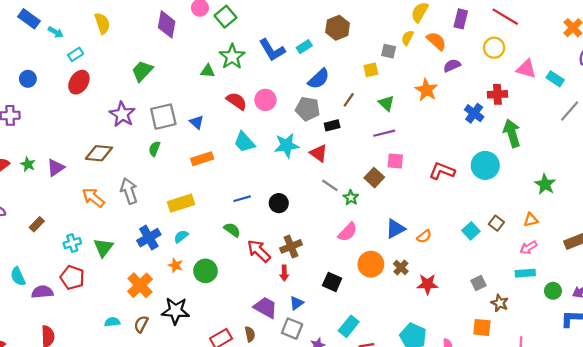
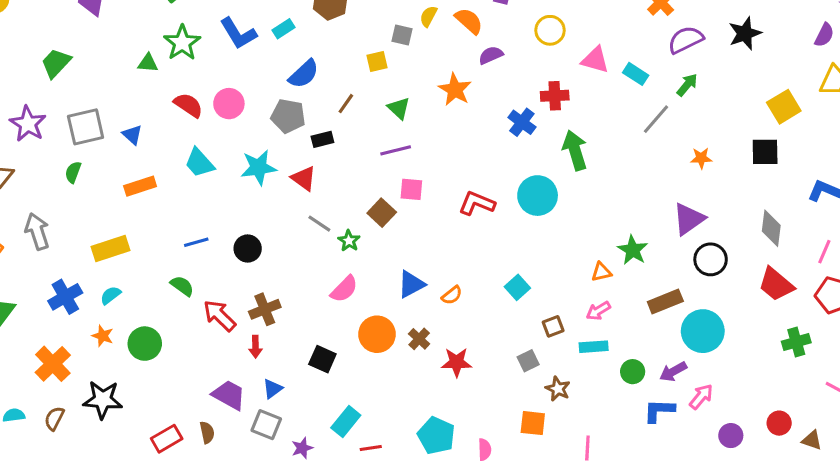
green star: (545, 184) -> (633, 250), moved
brown square: (496, 223) -> (553, 326), moved, turned 32

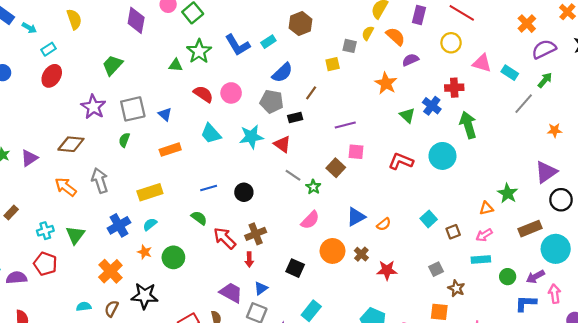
green triangle: (399, 108) -> (407, 115), moved
brown square: (553, 326) -> (453, 232), moved
pink arrow: (701, 397) -> (555, 294), turned -48

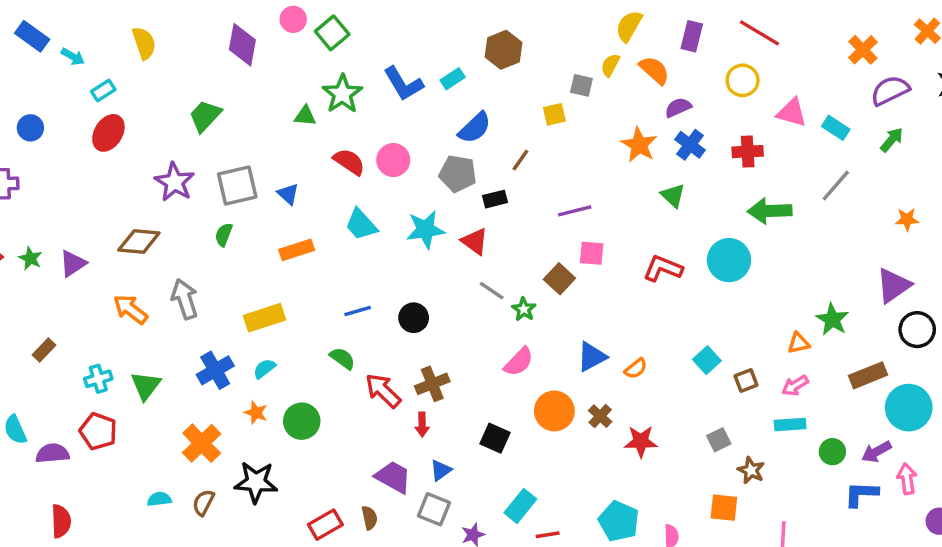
gray line: (524, 104) -> (836, 185), moved
blue cross: (432, 106) -> (690, 145), moved
green arrow: (468, 125) -> (770, 211), turned -75

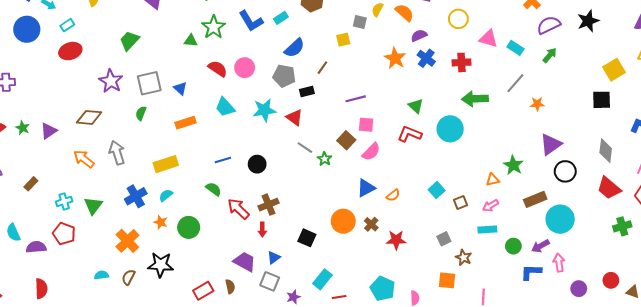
blue circle: (30, 128) -> (27, 29), moved, size x1.6
red ellipse: (108, 133) -> (70, 51), turned 40
green triangle: (673, 196) -> (416, 106), moved
orange star: (907, 219) -> (537, 104), moved
pink semicircle: (519, 362) -> (371, 152), moved

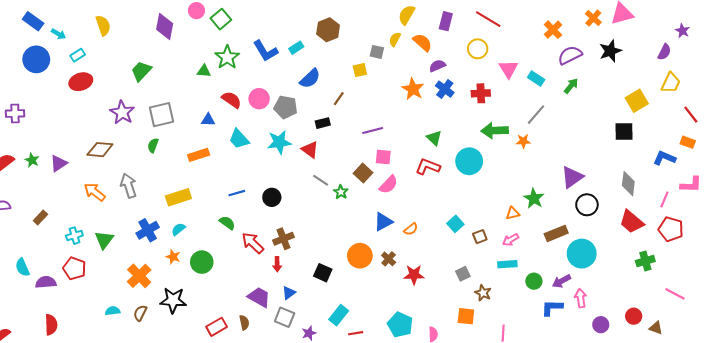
pink triangle: (488, 39) -> (508, 69), turned 42
gray pentagon: (284, 76) -> (286, 107), moved
blue triangle: (180, 88) -> (208, 120), moved, turned -40
orange star: (537, 104) -> (523, 141), moved

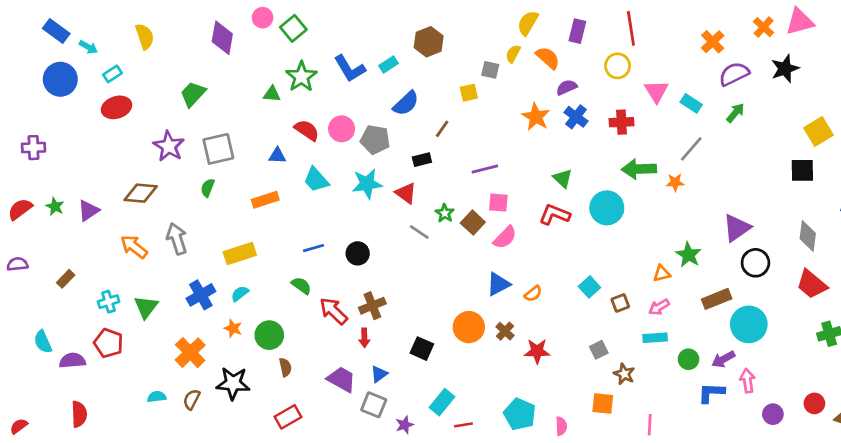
red line: (488, 19) -> (631, 28), turned 50
green star: (341, 192) -> (445, 213), moved
brown semicircle: (244, 323) -> (285, 367), moved

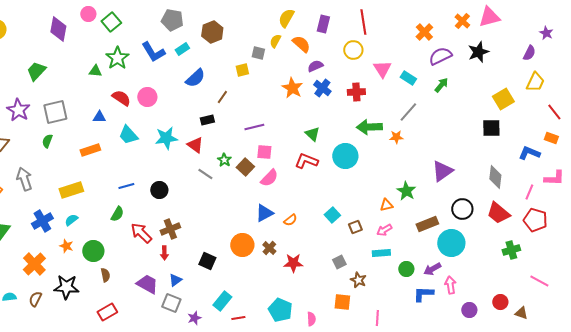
gray pentagon: (375, 140) -> (172, 20), moved
black circle: (755, 263) -> (462, 209), moved
green semicircle: (301, 286) -> (117, 214), turned 84

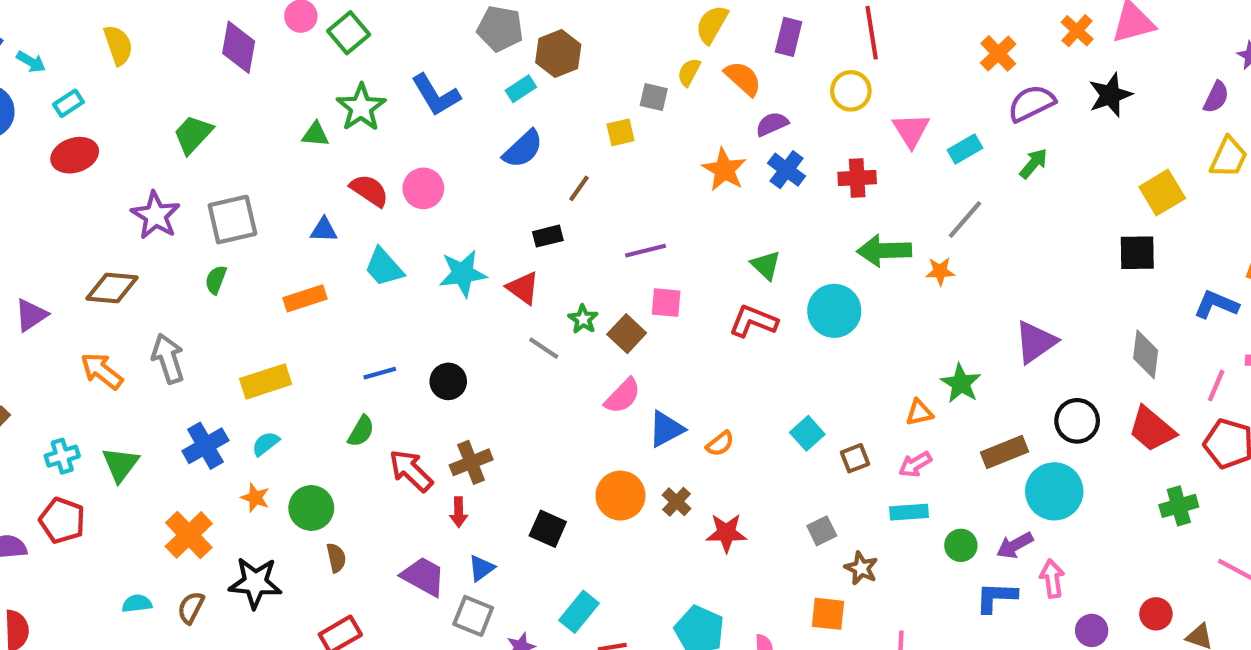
gray pentagon: (172, 20) -> (500, 29), moved
cyan rectangle: (182, 49) -> (521, 89), moved
cyan rectangle: (408, 78) -> (965, 149), turned -63
pink semicircle: (269, 178) -> (623, 396), moved

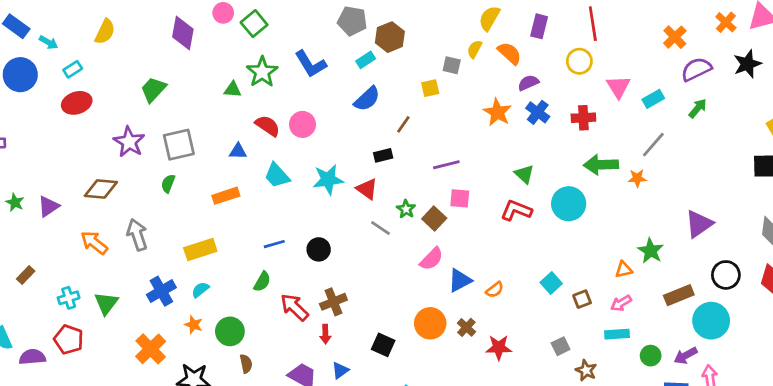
yellow semicircle: (118, 45) -> (105, 32), turned 45

